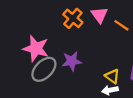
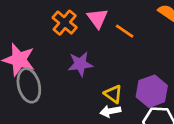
purple star: (72, 61) -> (80, 64), moved
gray ellipse: (44, 69) -> (29, 85), turned -60

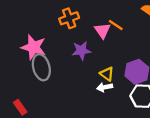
pink triangle: (97, 18) -> (102, 31), moved
orange cross: (65, 23) -> (69, 18), turned 30

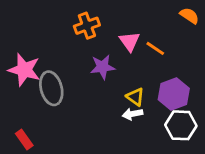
orange line: (116, 25) -> (155, 48), moved
pink star: (34, 47) -> (24, 70), moved

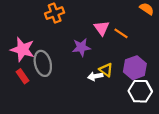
orange cross: (87, 26) -> (55, 13), moved
white arrow: (132, 114) -> (95, 76), moved
red rectangle: (24, 140) -> (22, 76), moved

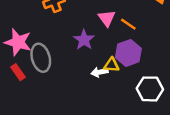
purple star: (81, 47) -> (84, 40), turned -30
purple hexagon: (135, 68) -> (128, 53), moved
yellow triangle: (106, 70) -> (112, 65), turned -32

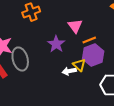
orange line: (128, 24) -> (89, 40), moved, turned -56
yellow triangle: (112, 65) -> (79, 65), turned 40

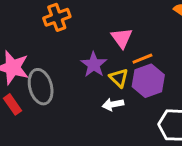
yellow triangle: (79, 65) -> (119, 78), moved

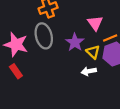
gray ellipse: (41, 87) -> (44, 36), moved

